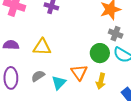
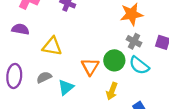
purple semicircle: (11, 45) -> (20, 29), moved
orange triangle: (79, 72) -> (90, 67), moved

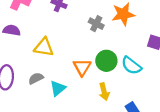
gray cross: (134, 41) -> (96, 24), moved
yellow arrow: (112, 91) -> (104, 92), turned -35

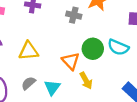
yellow arrow: (104, 92) -> (86, 81), moved

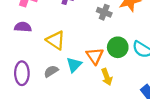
yellow triangle: (28, 51) -> (56, 40), turned 30
cyan triangle: (52, 87) -> (74, 65), moved

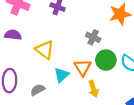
gray cross: (104, 12) -> (93, 37), moved
gray semicircle: (51, 71) -> (38, 90), moved

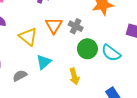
orange triangle: (83, 67) -> (54, 25), moved

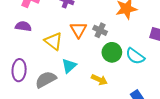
gray semicircle: (20, 76) -> (46, 80), size x1.5
yellow arrow: (74, 76) -> (99, 80), turned -49

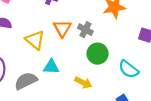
cyan semicircle: (135, 56) -> (129, 69), moved
cyan triangle: (69, 66) -> (51, 67), turned 42

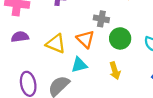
orange triangle: (62, 28) -> (85, 39), moved
yellow arrow: (83, 83) -> (115, 71), turned 63

